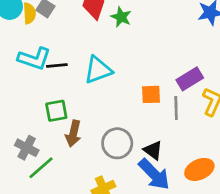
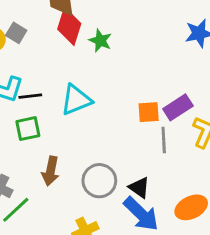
orange square: (151, 94) -> (149, 112), moved
green square: (56, 111) -> (28, 129), moved

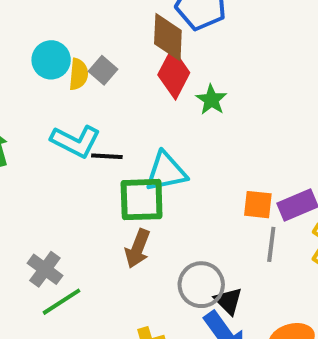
green square: (28, 129) -> (142, 200), moved, size x1.4
brown arrow: (51, 171) -> (138, 249), moved
gray circle: (99, 181) -> (201, 285), moved

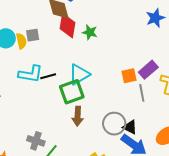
gray square: (103, 70) -> (33, 35), turned -32

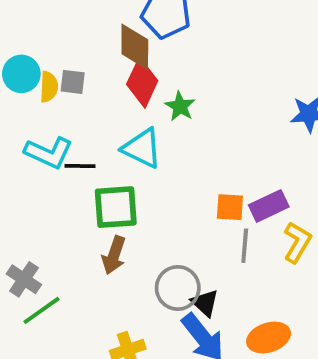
cyan triangle: (79, 74) -> (142, 148), moved, turned 40

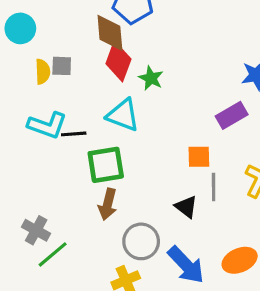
cyan circle: (21, 74) -> (20, 28), moved
purple rectangle: (269, 206) -> (232, 115), moved
gray circle: (178, 288) -> (141, 241), moved
black triangle: (205, 303) -> (186, 207), moved

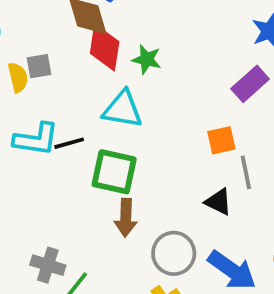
green square: (106, 165) -> (114, 172), turned 33

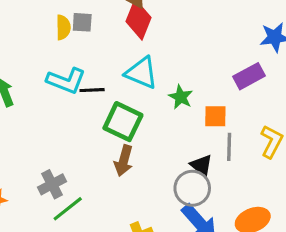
green star: (147, 59) -> (181, 97), moved
gray circle: (174, 253) -> (192, 188), moved
gray cross: (48, 265) -> (52, 184), turned 32

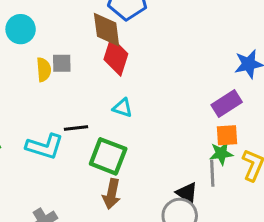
cyan triangle: (142, 73) -> (123, 108), size x0.6
cyan L-shape: (66, 81) -> (45, 146), moved
green star: (181, 97) -> (221, 153), moved, turned -30
orange square: (215, 116) -> (227, 135), moved

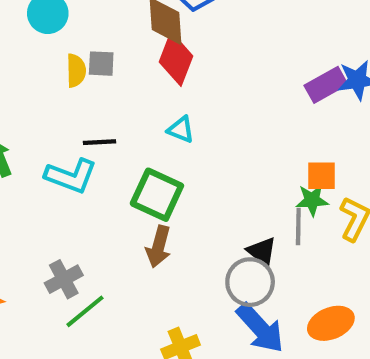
purple rectangle: (227, 104) -> (326, 85), moved
black line: (76, 128) -> (99, 142), moved

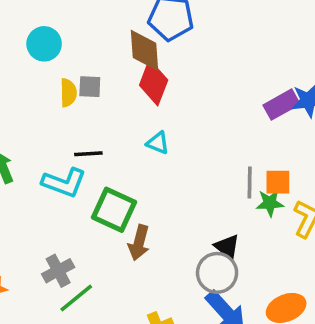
green square: (157, 195) -> (114, 210), moved
gray line: (298, 226) -> (250, 183), moved

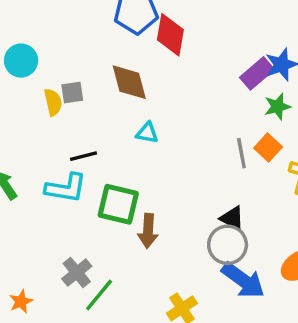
brown diamond: (144, 50) -> (129, 82), moved
red diamond: (154, 83) -> (170, 35), moved
orange square: (278, 182) -> (268, 148), turned -36
green star: (270, 203) -> (277, 107), moved

